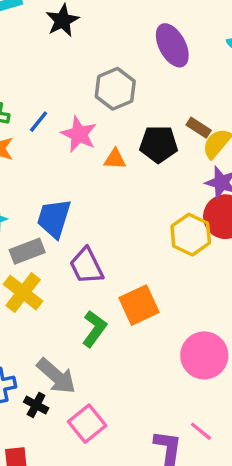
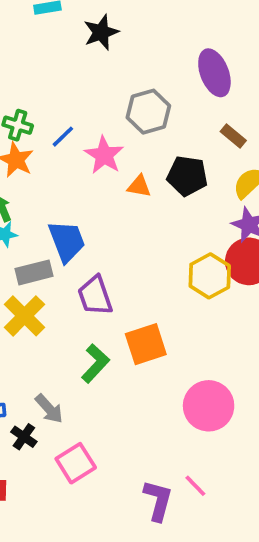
brown rectangle: (199, 128) -> (233, 136), moved
blue trapezoid: (54, 218) -> (67, 241), turned 135
gray arrow: (56, 376) -> (49, 409), size x0.7

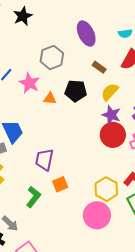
yellow hexagon: (210, 276) -> (106, 189), moved
purple trapezoid: (95, 296) -> (44, 160), moved, turned 35
orange square: (146, 344) -> (60, 184), size x0.7

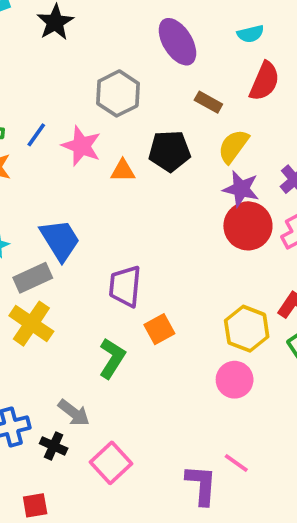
pink circle: (97, 215) -> (235, 380), size x0.7

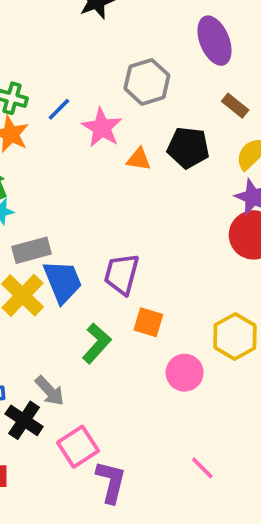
blue trapezoid: (60, 240) -> (63, 282), moved
orange square: (159, 329) -> (148, 322), turned 36
pink circle: (235, 380) -> (185, 373), moved
black cross: (54, 446) -> (24, 420), size x1.4
purple L-shape: (201, 485) -> (111, 482), moved

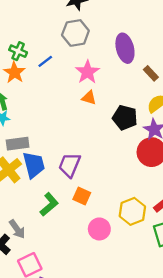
purple ellipse: (214, 41) -> (125, 48), moved
gray hexagon: (147, 82) -> (75, 33), moved
pink star: (102, 128) -> (87, 72), moved
black pentagon: (188, 148) -> (125, 118), moved

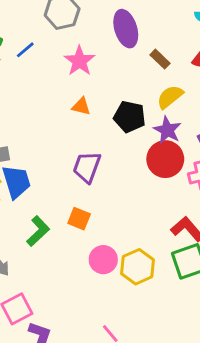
orange triangle: (89, 98) -> (81, 106), moved
purple trapezoid: (70, 165) -> (87, 167), moved
yellow hexagon: (132, 211) -> (137, 267), moved

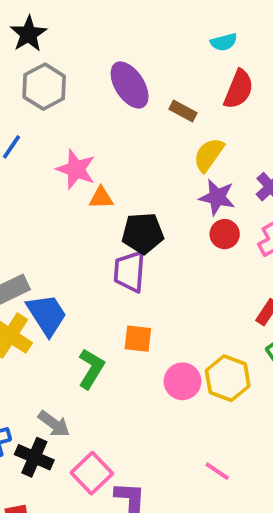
pink star: (79, 61) -> (76, 169), moved
black pentagon: (130, 117) -> (143, 233), moved
red circle: (165, 159) -> (225, 234), size x0.6

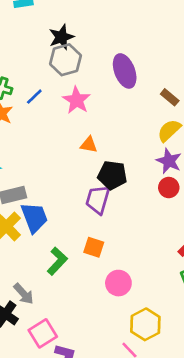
black star: (28, 34) -> (61, 37), moved
brown rectangle: (183, 111) -> (170, 97), moved
pink star: (76, 169) -> (77, 100), moved
yellow hexagon: (228, 378) -> (145, 324), moved

